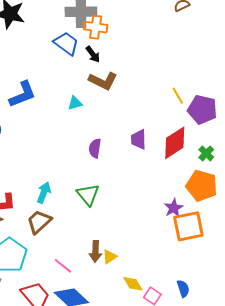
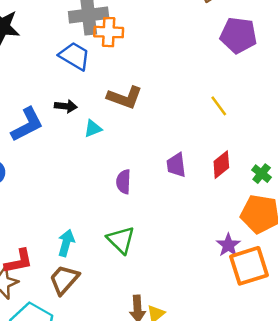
black arrow: (93, 54) -> (66, 106), moved, turned -42
purple pentagon: (202, 110) -> (238, 35), moved
red diamond: (175, 143) -> (221, 165), size x0.7

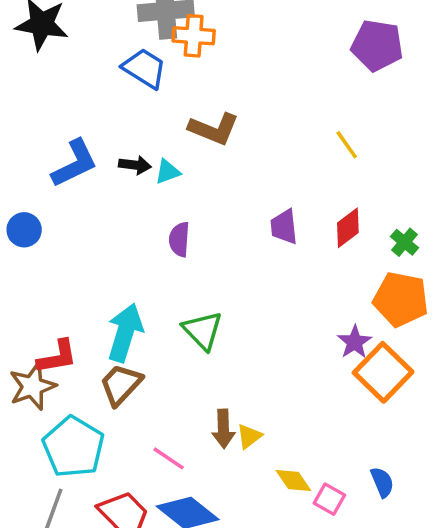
black arrow: (66, 106) -> (135, 165), moved
purple semicircle: (123, 182) -> (179, 239), moved
cyan arrow: (66, 243) -> (125, 333), size x1.5
orange square: (249, 266) -> (383, 372), turned -30

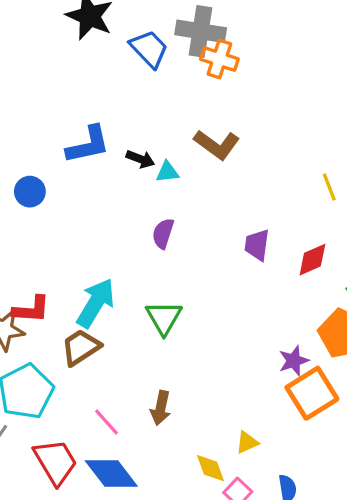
blue trapezoid: (144, 68) -> (149, 49), moved
yellow triangle: (249, 436) -> (247, 442), moved

